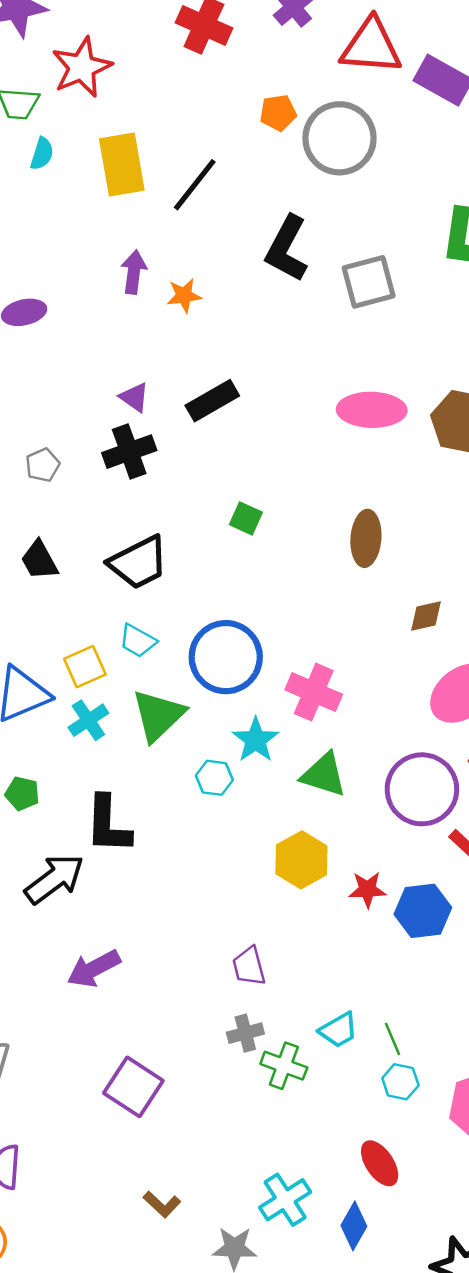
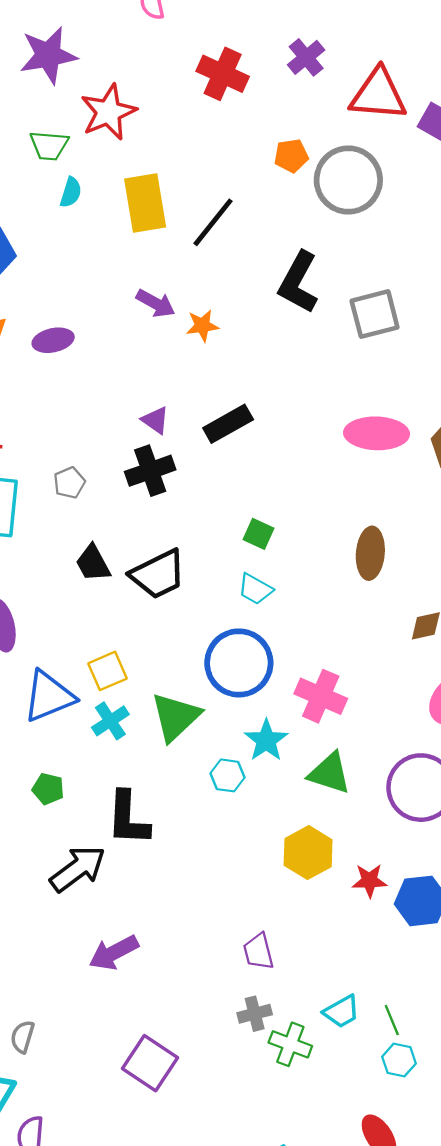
purple arrow: (134, 272) -> (156, 303), turned 111
black trapezoid: (39, 560) -> (93, 563), moved
cyan trapezoid: (138, 641) -> (255, 589), moved

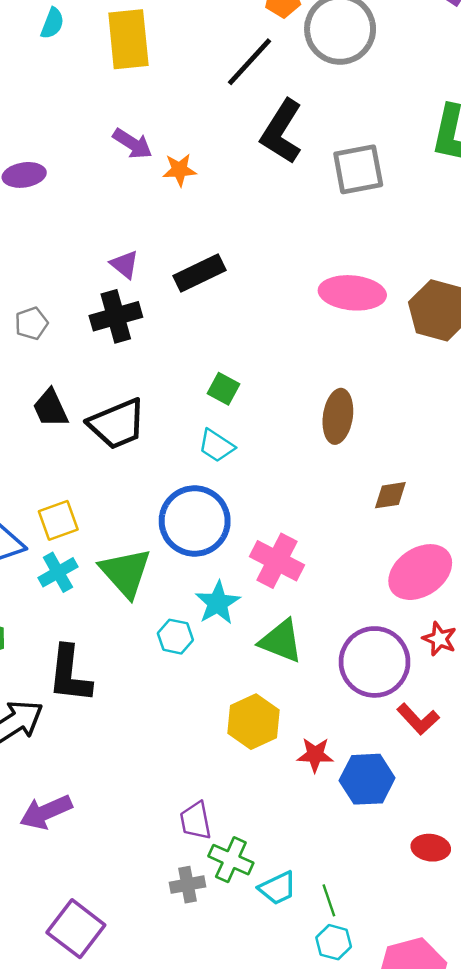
black line: (213, 222) -> (250, 62), moved
green triangle: (176, 717) -> (126, 573), turned -32
green cross: (290, 1044) -> (231, 860), moved

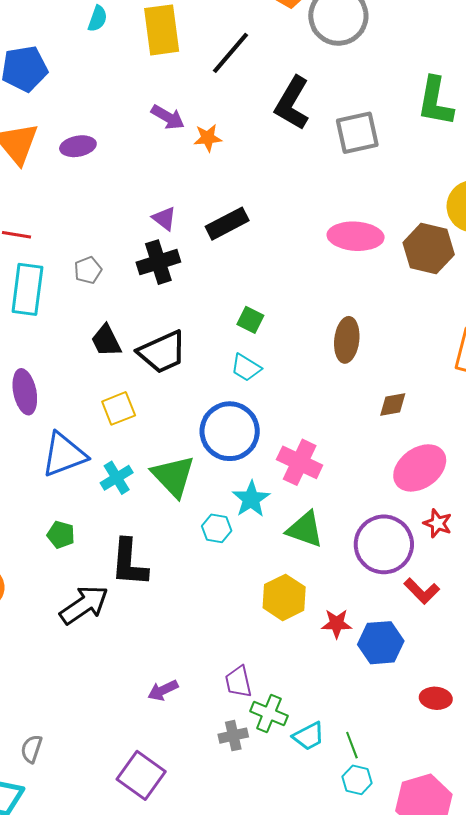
black line: (250, 62) -> (230, 53), moved
yellow square: (58, 520) -> (119, 408), moved
purple arrow: (46, 812) -> (163, 690), moved, size x0.7

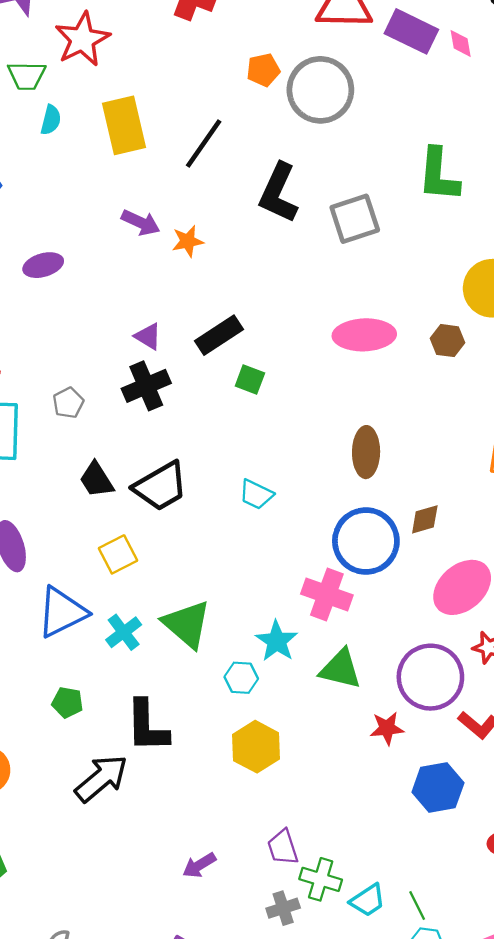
brown hexagon: (429, 249) -> (448, 341), size x0.6
green square: (250, 320) -> (250, 379), moved
blue circle: (230, 431) -> (366, 541), moved
yellow hexagon: (284, 597) -> (256, 747), moved
red star: (337, 624) -> (387, 728), moved

